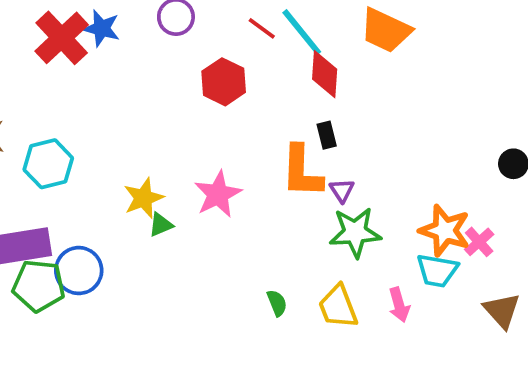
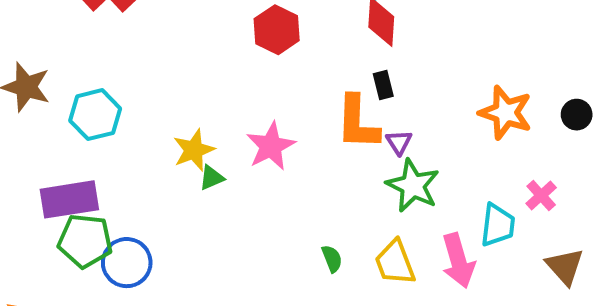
orange star: (445, 230) -> (506, 113), moved
green star: (355, 232) -> (413, 186), turned 30
blue circle: (79, 271) -> (127, 263), moved
cyan trapezoid: (437, 271) -> (498, 225), turned -93
pink arrow: (399, 305) -> (458, 261), size x1.5

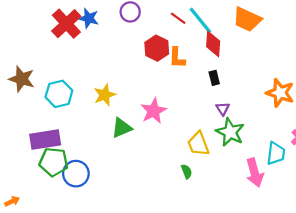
orange L-shape: (358, 122) -> (177, 58), moved, size x0.7
yellow star: (194, 150) -> (105, 95), moved
green triangle: (212, 178) -> (122, 128), size x1.5
yellow trapezoid: (395, 263) -> (198, 144), moved

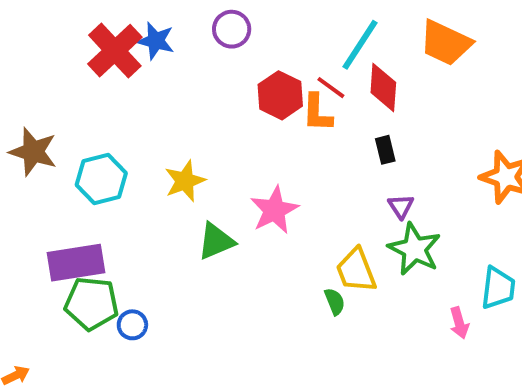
red line: (178, 18) -> (331, 88), moved
cyan line: (200, 20) -> (360, 45), turned 72
green semicircle: (187, 171) -> (335, 302), moved
pink arrow: (255, 173) -> (459, 323), size x0.6
blue circle: (76, 174) -> (132, 325), size x0.6

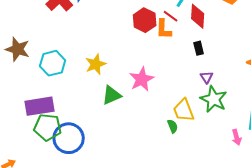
blue circle: (132, 325) -> (69, 138), size x2.0

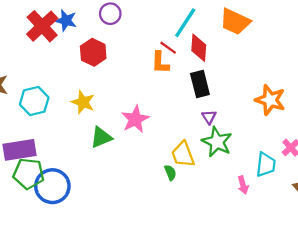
red hexagon: (145, 20) -> (93, 52), moved
black rectangle: (199, 48) -> (200, 84), size x1.6
yellow star: (96, 64) -> (83, 102), turned -30

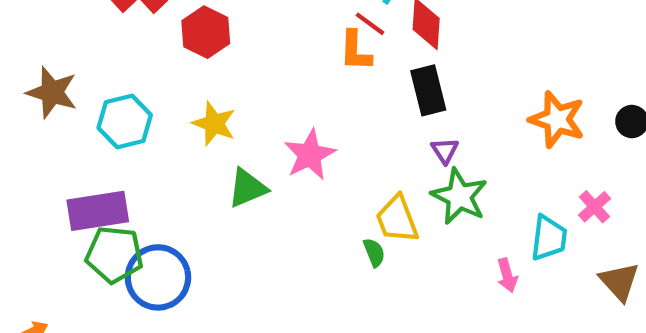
red hexagon: (93, 52) -> (206, 32), moved

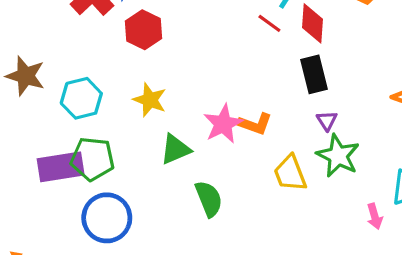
orange L-shape: (355, 51) -> (255, 124), moved, turned -72
green semicircle: (374, 252) -> (209, 199), moved, size x1.6
green pentagon: (114, 255) -> (92, 159), moved

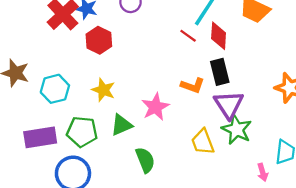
purple triangle: (327, 121) -> (229, 105), size x2.0
orange L-shape: (255, 124) -> (193, 85), moved
green pentagon: (92, 159) -> (82, 132), moved

